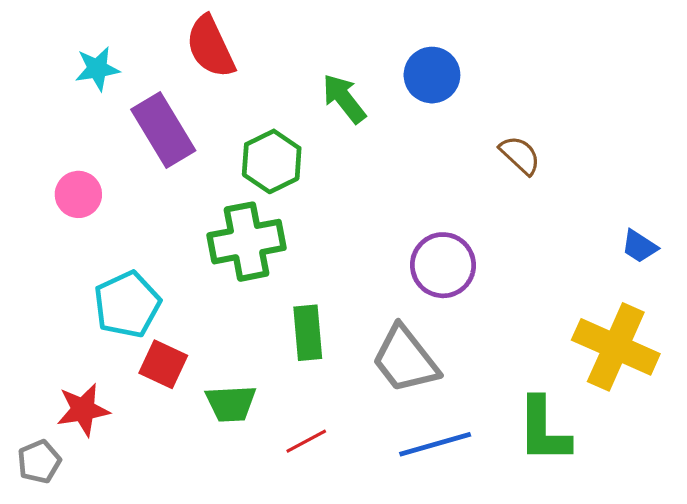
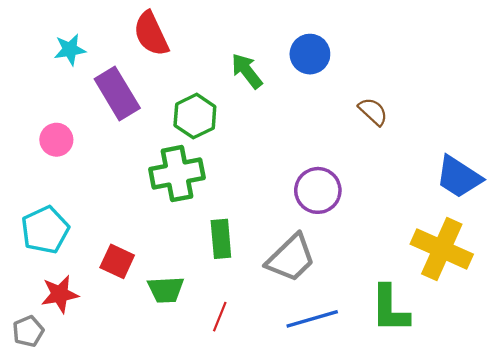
blue trapezoid: (639, 246) -> (459, 177), size x1.8
cyan pentagon: (127, 304) -> (45, 230), moved
gray trapezoid: (405, 359) -> (291, 258), turned -96
red line: (306, 441) -> (220, 317), turned -40

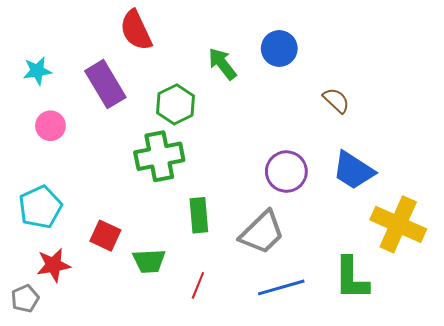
cyan star: (70, 50) -> (37, 71), moved
blue trapezoid: (459, 177) -> (353, 170), moved

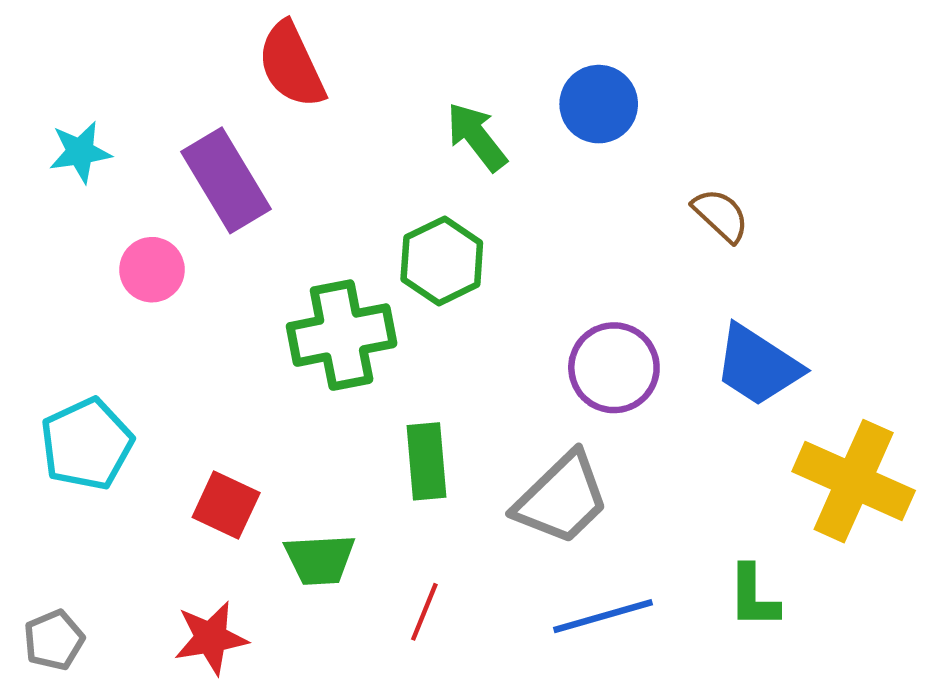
green hexagon: (176, 104) -> (442, 261), moved
pink circle: (50, 126) -> (152, 270), moved
red star: (54, 265) -> (211, 638), moved
green L-shape: (351, 278) -> (753, 597), size x0.7

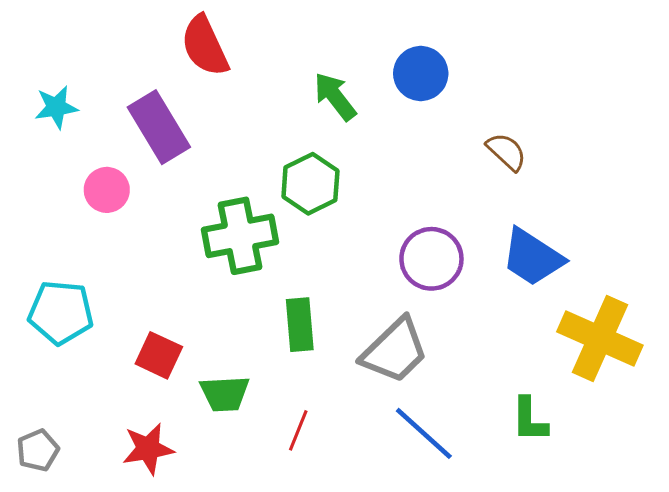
cyan pentagon: (87, 444) -> (61, 312), turned 30
blue line: (603, 616) -> (424, 433), turned 58

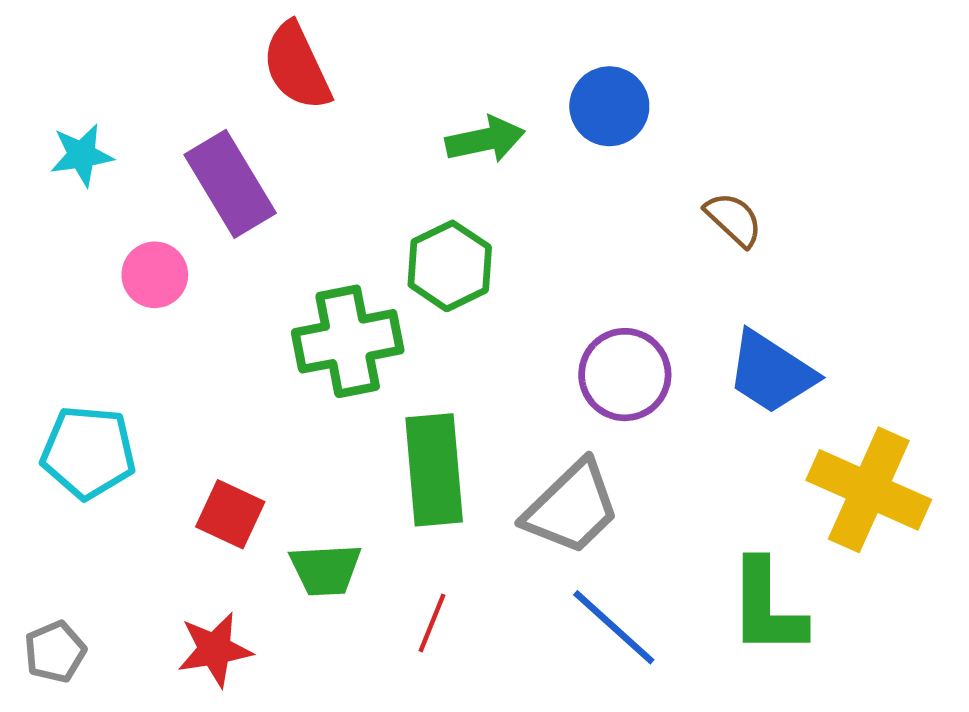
green arrow: (335, 96) -> (485, 140), turned 116
green rectangle: (300, 325) -> (434, 470), size x1.4
green L-shape: (529, 420) -> (767, 607), size x1.5

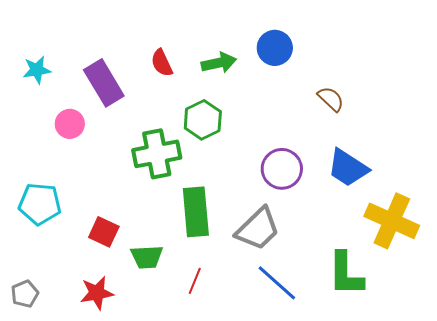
red semicircle: (297, 66) -> (162, 63), moved, size x0.7

